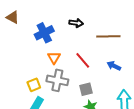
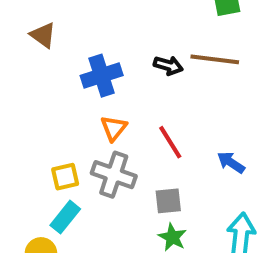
brown line: (108, 36) -> (215, 59), moved

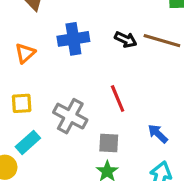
orange triangle: (114, 128) -> (25, 53), moved
blue arrow: (231, 162) -> (158, 134), moved
yellow square: (65, 177) -> (22, 103), moved

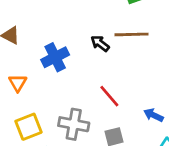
black arrow: (126, 40) -> (100, 43), turned -150
yellow square: (22, 103) -> (29, 127), size x1.4

